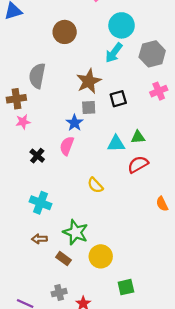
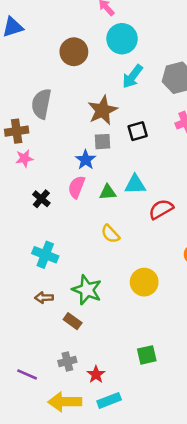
cyan circle: (122, 25) -> (122, 39), moved
green triangle: (138, 137) -> (108, 192), moved
yellow circle: (101, 256) -> (144, 282), moved

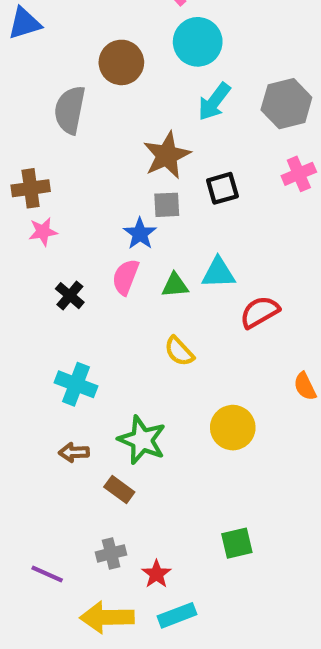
gray semicircle: (41, 104) -> (70, 110), moved

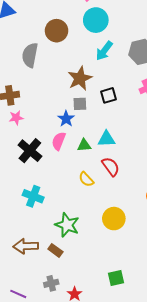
black cross: (70, 296) -> (30, 151), size x1.6
red semicircle: (260, 312) -> (111, 167), moved, turned 84
brown arrow: (74, 452) -> (26, 246), moved, size x1.6

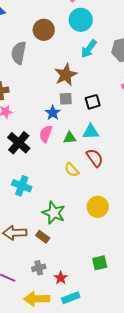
black square: (109, 95) -> (93, 102), moved

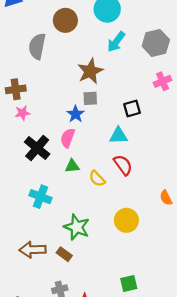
black square: (93, 102) -> (132, 108), moved
green triangle: (70, 138) -> (72, 166), moved

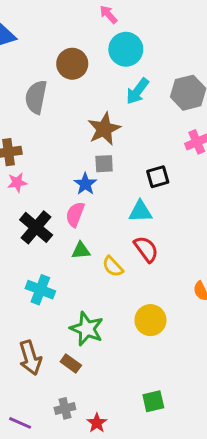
brown arrow: (33, 250) -> (30, 358), turned -105

